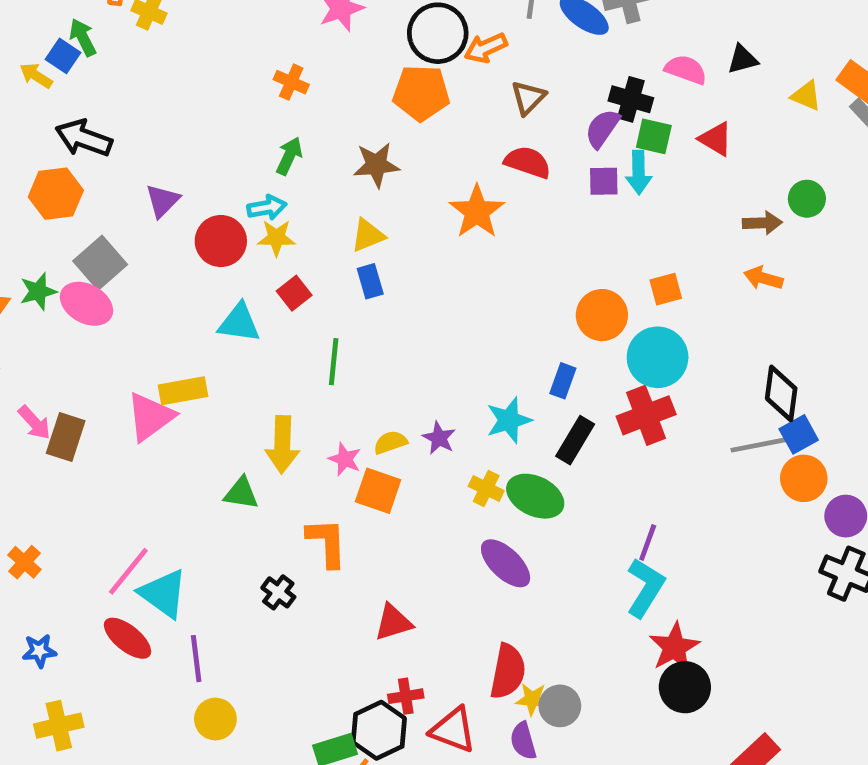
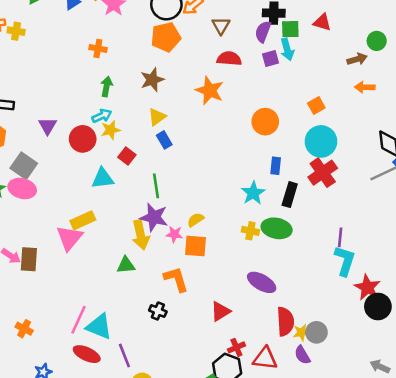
orange circle: (602, 315) -> (265, 122), moved
purple star: (439, 438) -> (154, 217), moved, size x1.6
purple ellipse: (506, 563) -> (262, 282), moved

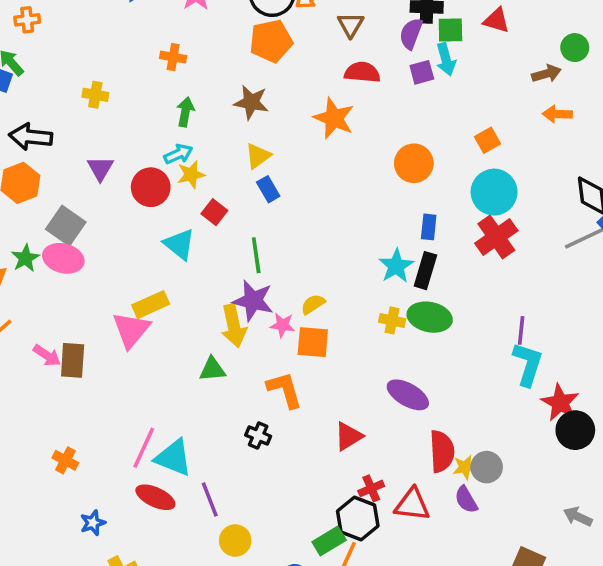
yellow cross: (16, 31) -> (95, 95), moved
brown star: (152, 80) -> (251, 102), turned 30
cyan triangle: (103, 178) -> (179, 244), turned 45
black rectangle: (290, 195) -> (425, 271), moved

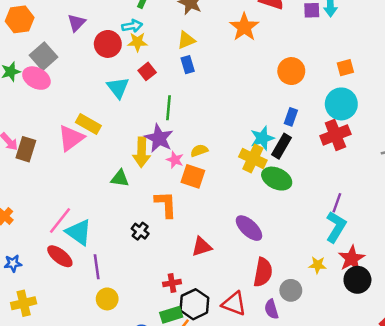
yellow rectangle: (151, 305) -> (88, 124), turned 40
yellow cross: (392, 320) -> (253, 158), moved, size x1.5
yellow star: (465, 467) -> (318, 265), moved
red cross: (371, 488) -> (172, 283), moved

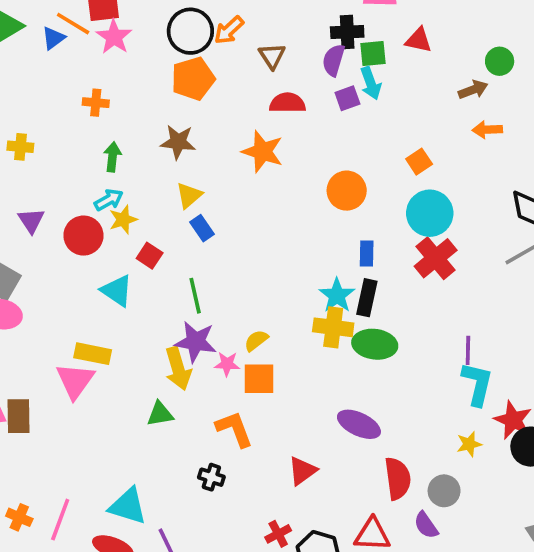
pink line: (60, 221) -> (60, 520), moved

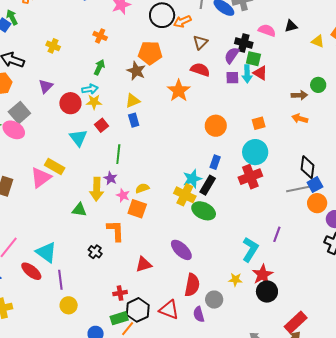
red triangle: (419, 40) -> (260, 73), moved
orange pentagon: (193, 79) -> (150, 53), moved
purple star: (196, 342) -> (110, 178), size x0.6
purple line: (468, 350) -> (277, 234), moved

